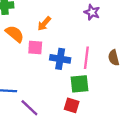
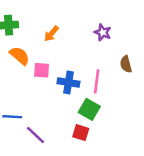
orange arrow: (44, 24) -> (51, 34), moved
brown semicircle: (114, 58) -> (126, 64), moved
green square: (79, 84) -> (89, 109), turned 36

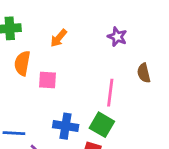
orange semicircle: (20, 56) -> (22, 63), turned -120
blue cross: (68, 83) -> (66, 126), moved

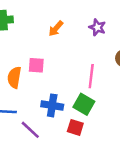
orange arrow: (59, 38) -> (56, 29), moved
orange semicircle: (22, 63) -> (14, 77), moved

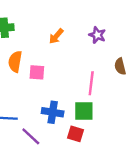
orange semicircle: (14, 77) -> (15, 62), moved
green square: (84, 104) -> (84, 111), turned -30

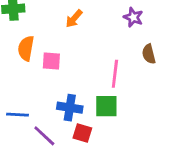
purple star: (97, 35) -> (133, 17), moved
red square: (76, 134) -> (82, 133), moved

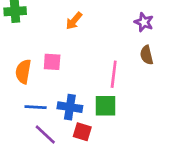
purple star: (133, 17) -> (144, 22), moved
orange semicircle: (26, 48) -> (23, 72), moved
blue line: (18, 115) -> (36, 107), moved

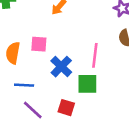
blue cross: (70, 107) -> (61, 67), moved, turned 35

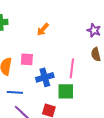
blue cross: (61, 67) -> (45, 77), turned 30

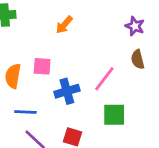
pink line: (72, 68) -> (104, 79), turned 30
green square: (66, 91) -> (114, 115), moved

